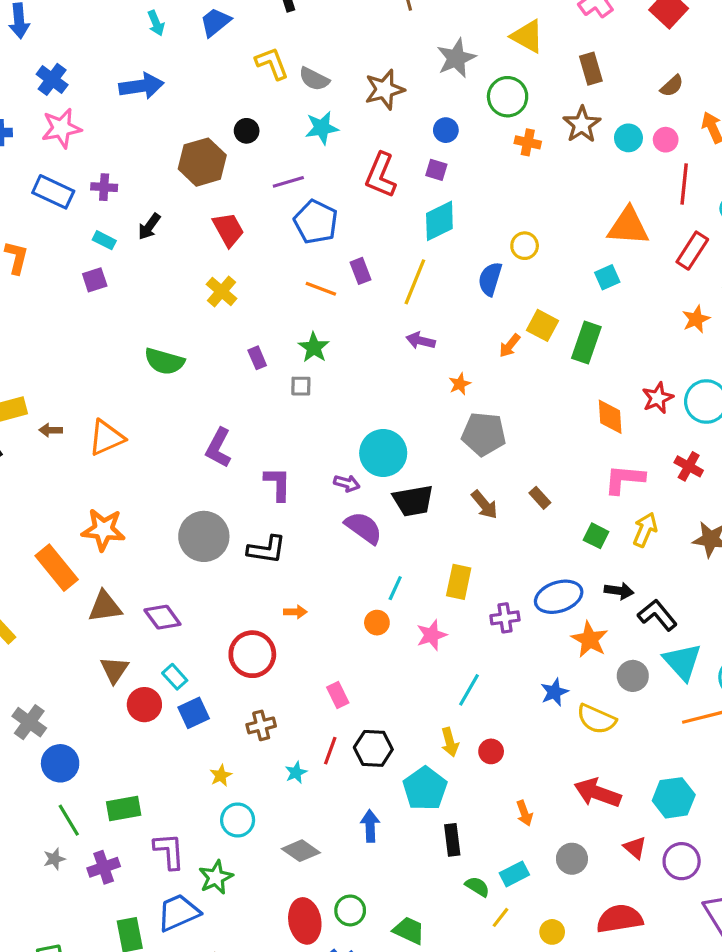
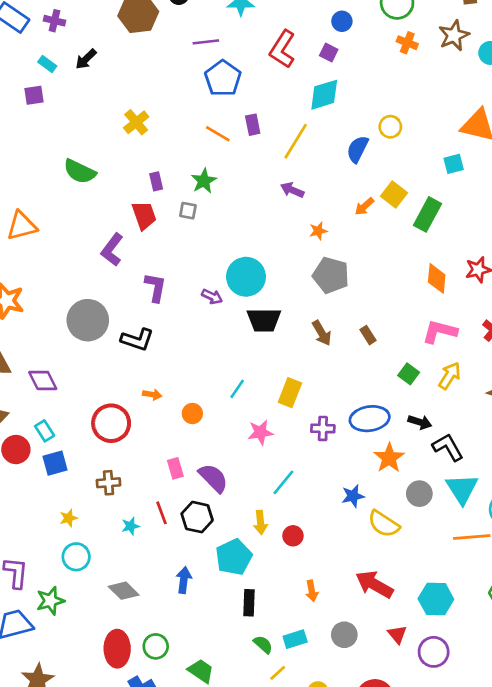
red trapezoid: (228, 230) -> (144, 215), moved
purple semicircle: (364, 528) -> (213, 478), moved
orange circle: (377, 623) -> (192, 414), moved
red line: (330, 751) -> (162, 513), turned -50

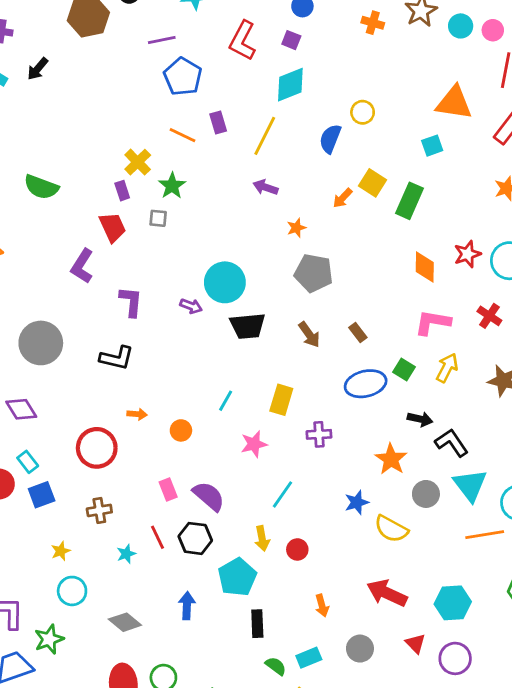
yellow cross: (136, 122) -> (138, 162), moved
gray circle: (88, 320) -> (41, 343), moved
blue ellipse: (370, 419) -> (366, 384), moved

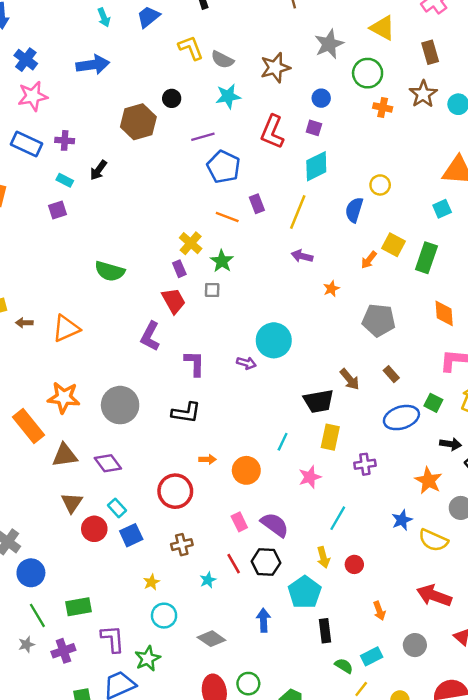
gray pentagon: (314, 273) -> (379, 320), moved
black trapezoid: (248, 326) -> (319, 401), moved
orange circle: (181, 430) -> (246, 470), size x1.5

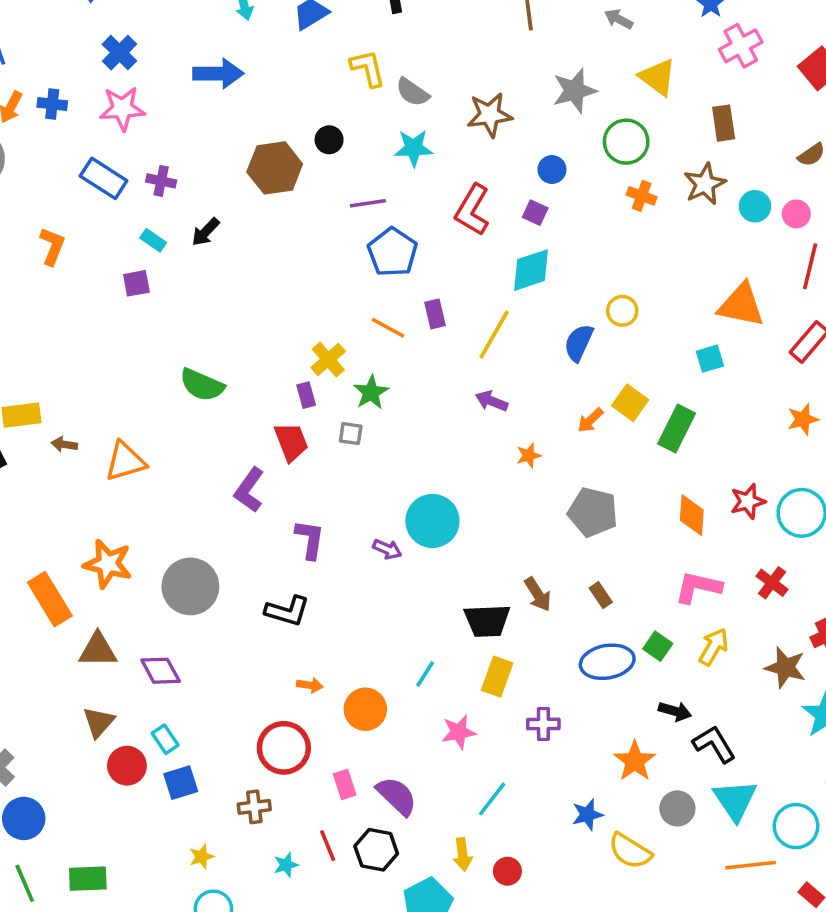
red circle: (175, 491) -> (284, 748), moved

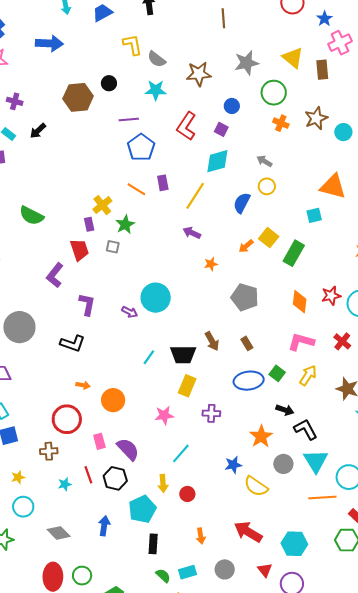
gray arrow: (619, 19) -> (264, 161), moved
brown rectangle: (724, 123) -> (322, 70), moved
cyan line: (425, 674) -> (149, 357), moved

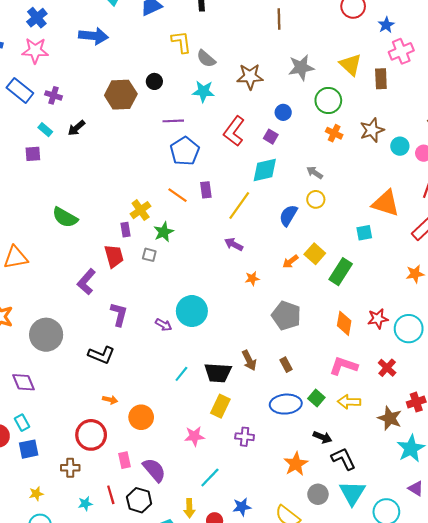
yellow arrow: (308, 375) -> (349, 402), turned -125
blue star: (233, 465) -> (242, 507), moved

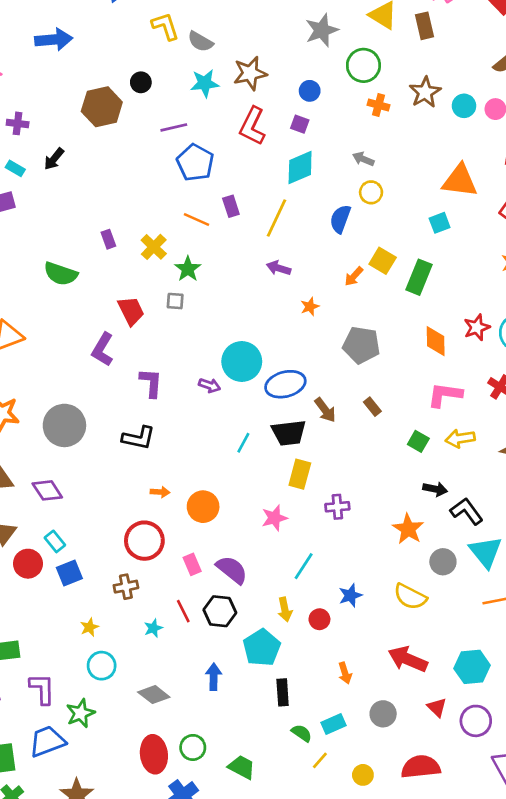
brown star: (250, 76) -> (250, 73), moved
purple rectangle: (125, 230) -> (108, 239), moved
blue ellipse: (286, 404) -> (285, 384), moved

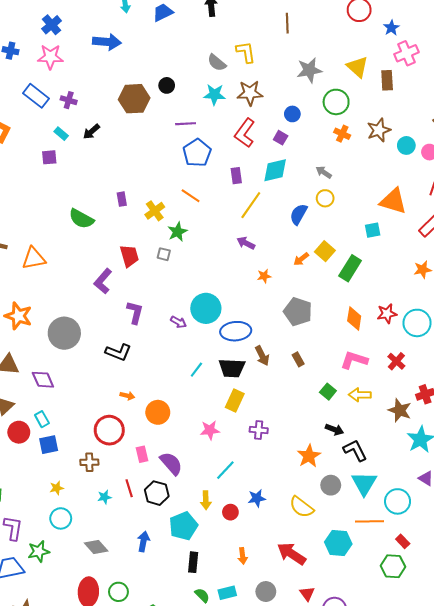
yellow L-shape: (165, 26) -> (246, 52), moved
purple rectangle: (231, 206) -> (236, 176), moved
cyan hexagon: (472, 667) -> (338, 543), moved

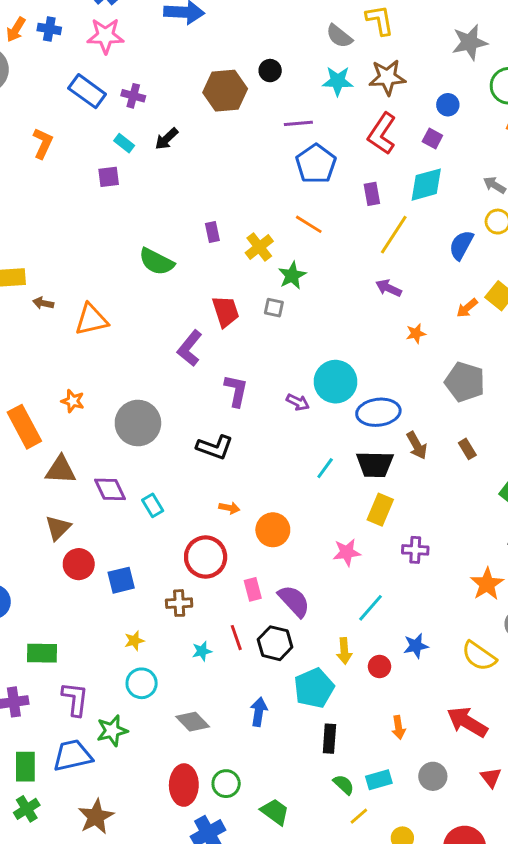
orange star: (18, 316) -> (73, 401), size x0.6
cyan rectangle: (42, 419) -> (153, 505), moved

